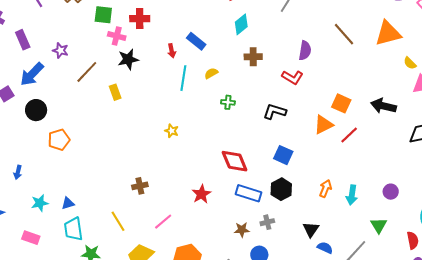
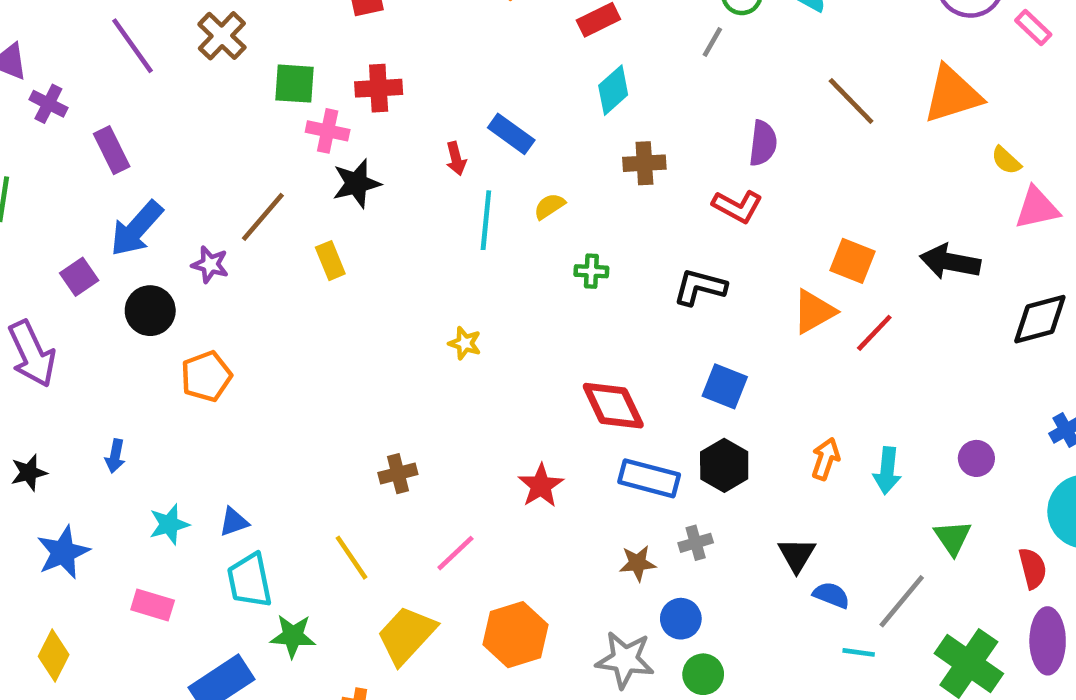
purple star: (60, 50) -> (210, 265), moved

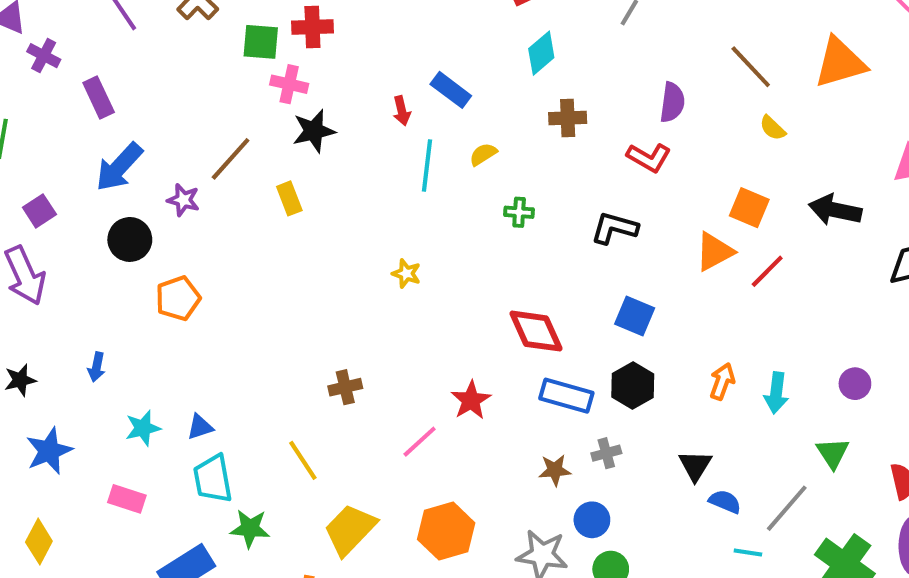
red cross: (379, 88) -> (312, 27), moved
yellow semicircle: (1006, 160) -> (773, 128), moved
purple square: (79, 277) -> (39, 211), moved
pink line: (455, 553) -> (420, 442), moved

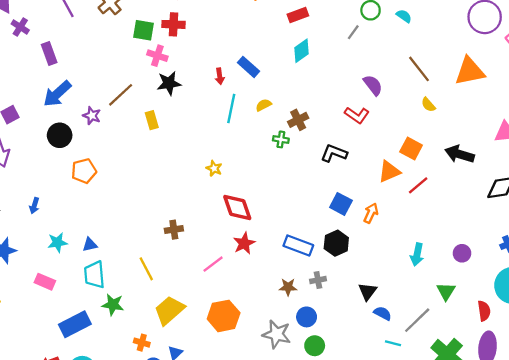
purple semicircle: (672, 102) -> (373, 85), turned -50
brown cross: (568, 118) -> (298, 120), moved, turned -30
red diamond: (536, 331) -> (237, 208), moved
orange arrow: (722, 381) -> (371, 213), moved

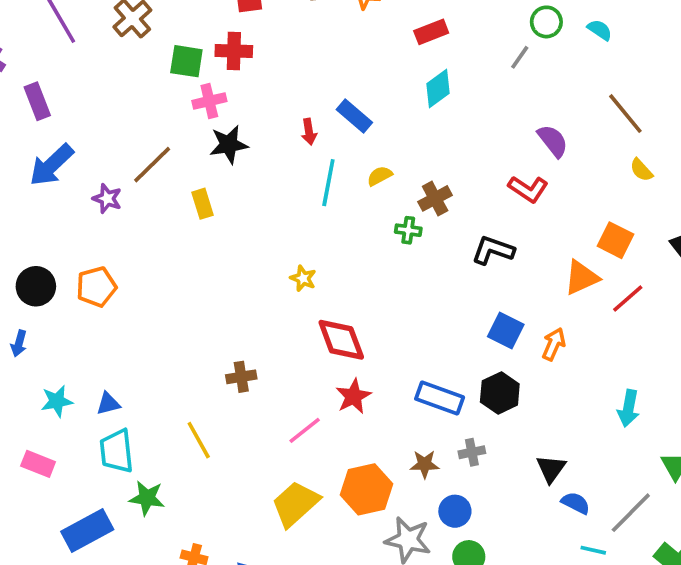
pink cross: (157, 56) -> (209, 101), turned -30
black circle: (60, 135) -> (36, 286), moved
yellow trapezoid: (169, 310) -> (295, 504), moved
orange hexagon: (224, 316) -> (367, 489), moved

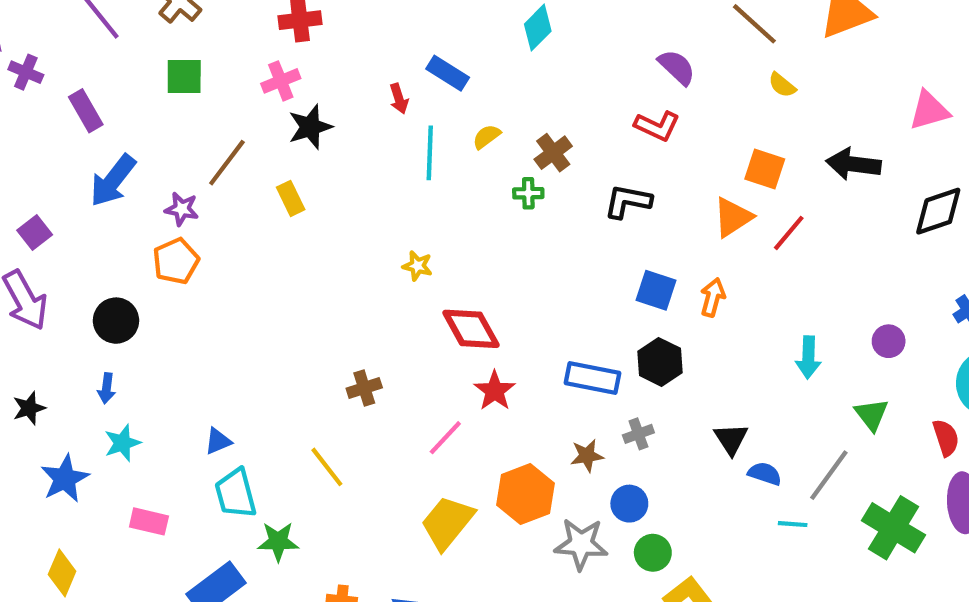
green square: (186, 61) -> (184, 76), moved
orange pentagon: (96, 287) -> (176, 261), moved
cyan star: (57, 401) -> (122, 443), moved

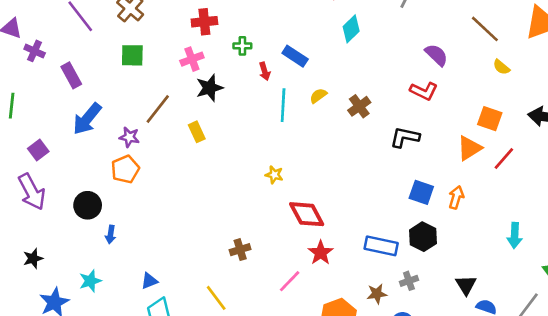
green cross: (528, 193) -> (242, 46), moved
blue arrow: (107, 388) -> (111, 234), moved

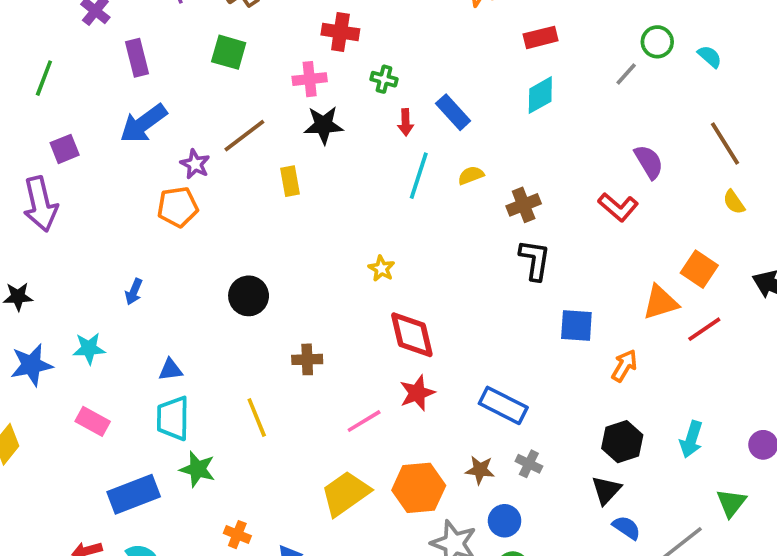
black L-shape: (405, 137) -> (535, 260), moved, turned 72
blue square: (421, 192) -> (576, 325), moved, turned -30
black circle: (88, 205) -> (249, 296), moved
black hexagon: (423, 237) -> (622, 442), moved
gray cross: (409, 281) -> (529, 464), turned 30

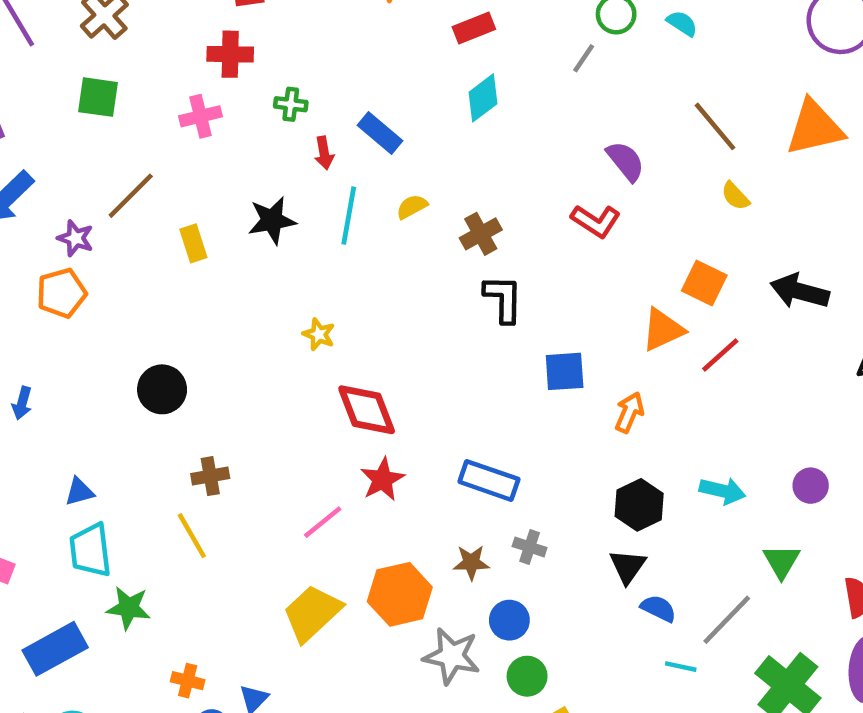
black star: (324, 125) -> (272, 220), moved
brown cross: (307, 359) -> (210, 476), moved
cyan arrow: (691, 439) -> (722, 491), turned -87

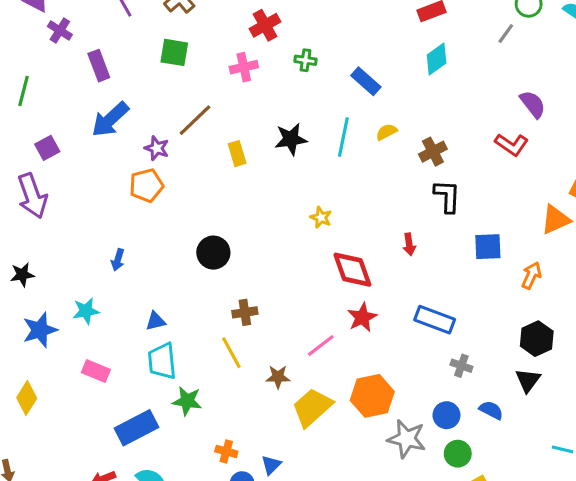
red cross: (230, 54) -> (265, 25), turned -32
red arrow: (324, 153) -> (409, 244), moved
brown star: (471, 563) -> (278, 377), moved
blue semicircle: (658, 608) -> (491, 410), moved

